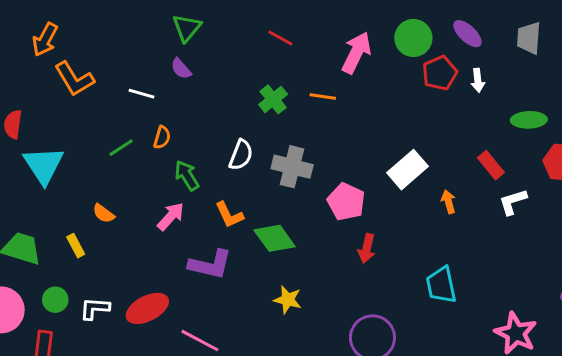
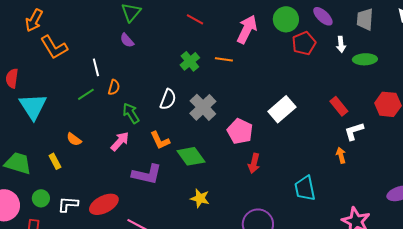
white arrow: (478, 80) -> (341, 44), moved
white line: (142, 94) -> (96, 67), moved, turned 60
green ellipse: (529, 120) -> (365, 59), moved
gray cross: (292, 167) -> (203, 107), turned 32
orange arrow: (448, 202) -> (341, 155), moved

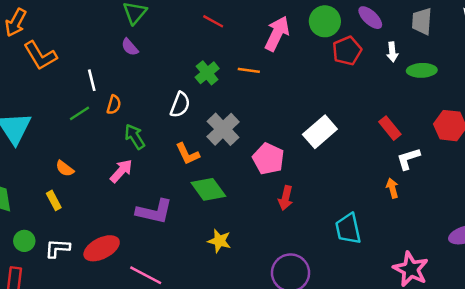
white semicircle: (168, 99) -> (180, 105), moved
orange L-shape: (160, 140) -> (187, 154), moved
yellow rectangle: (55, 161) -> (54, 200), moved

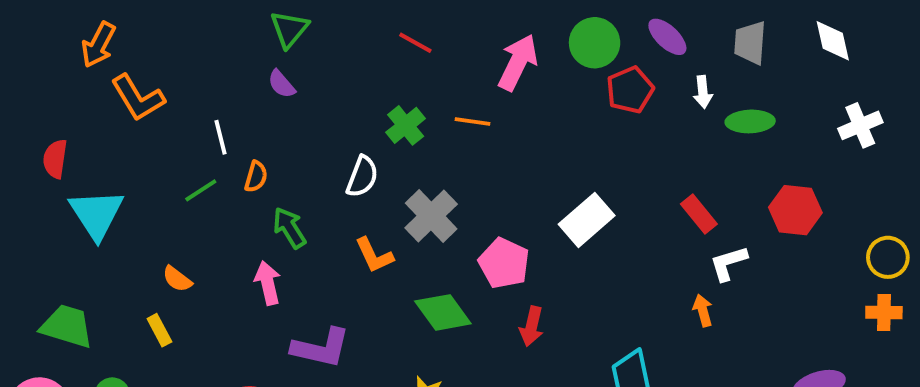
pink arrow: (121, 171) -> (268, 283), turned -55
green diamond: (208, 189) -> (443, 312), moved

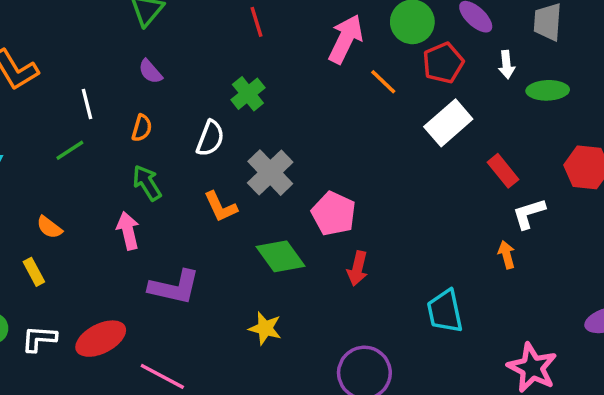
red line: (415, 43) -> (257, 22), turned 44
purple semicircle: (282, 84) -> (150, 71), moved
orange line: (472, 121) -> (383, 82), moved, turned 36
orange semicircle: (256, 177) -> (142, 128), moved
white rectangle: (587, 220) -> (448, 123), moved

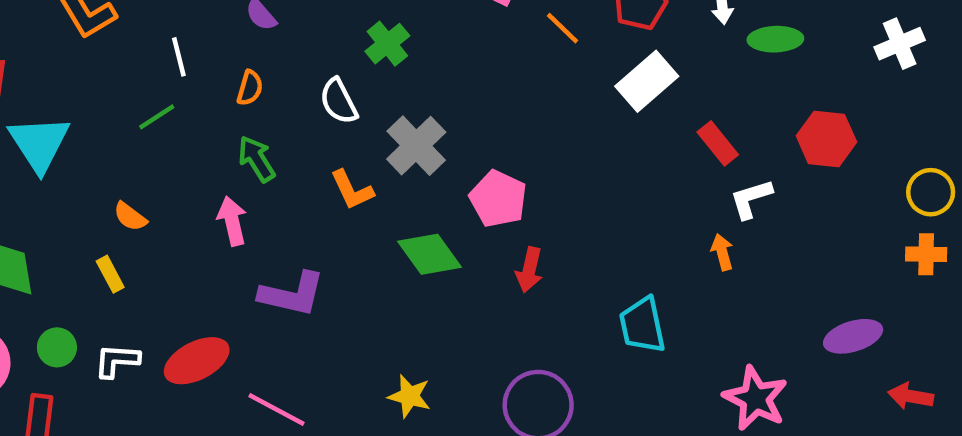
white semicircle: (210, 138) -> (339, 101), turned 132
yellow star: (265, 328) -> (410, 396), moved

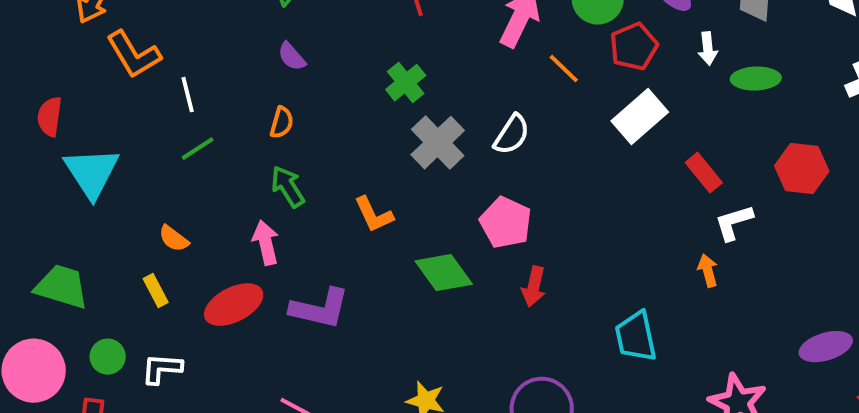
white line: (179, 57) -> (188, 95), moved
white semicircle: (339, 101) -> (512, 135), moved, turned -120
gray cross: (416, 146) -> (438, 143), moved
red ellipse: (197, 361) -> (234, 305), moved

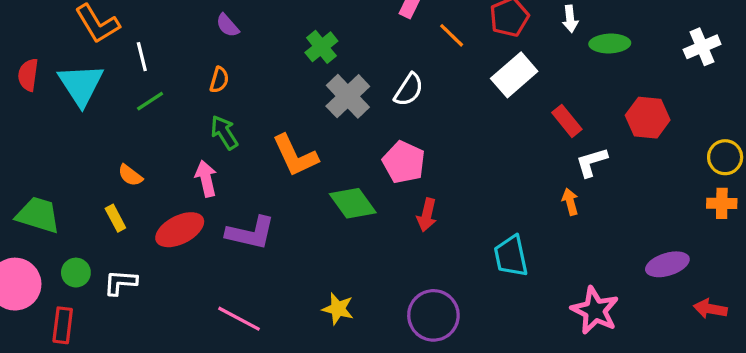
cyan triangle: (92, 173) -> (81, 85), moved
orange L-shape: (374, 215) -> (295, 156), size x1.4

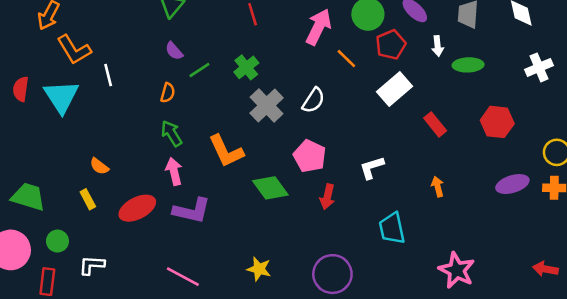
green line: (150, 101) -> (199, 70), moved
white L-shape: (592, 162) -> (372, 168), moved
pink arrow: (206, 179) -> (174, 171), moved
purple ellipse: (667, 264) -> (512, 184), moved
white L-shape: (120, 282) -> (92, 265), moved

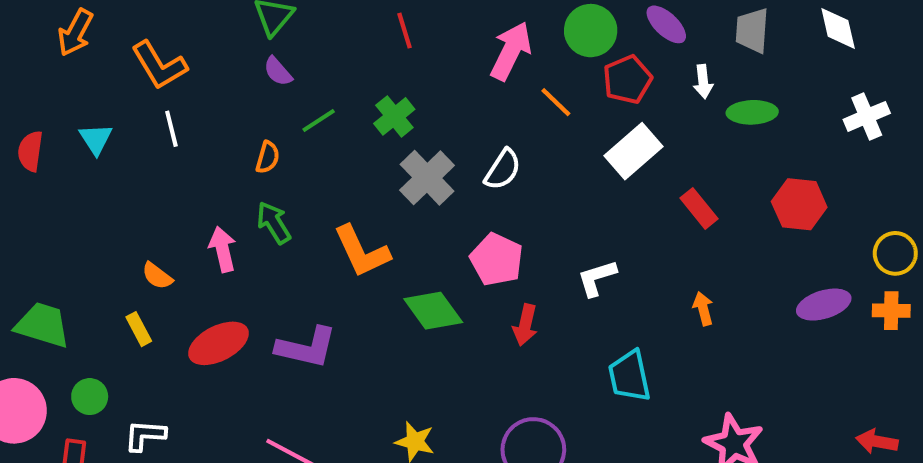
orange L-shape: (74, 50) -> (159, 65), moved
purple semicircle: (174, 51) -> (278, 71), moved
cyan triangle: (61, 97) -> (96, 139), moved, size x0.6
pink arrow: (174, 171) -> (223, 249), moved

